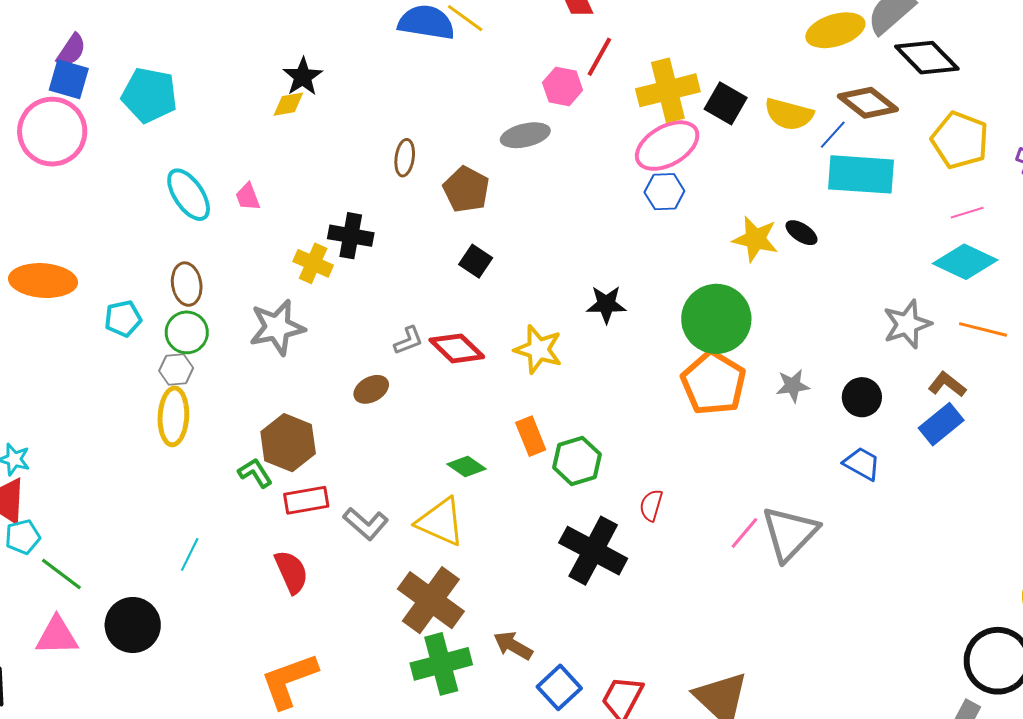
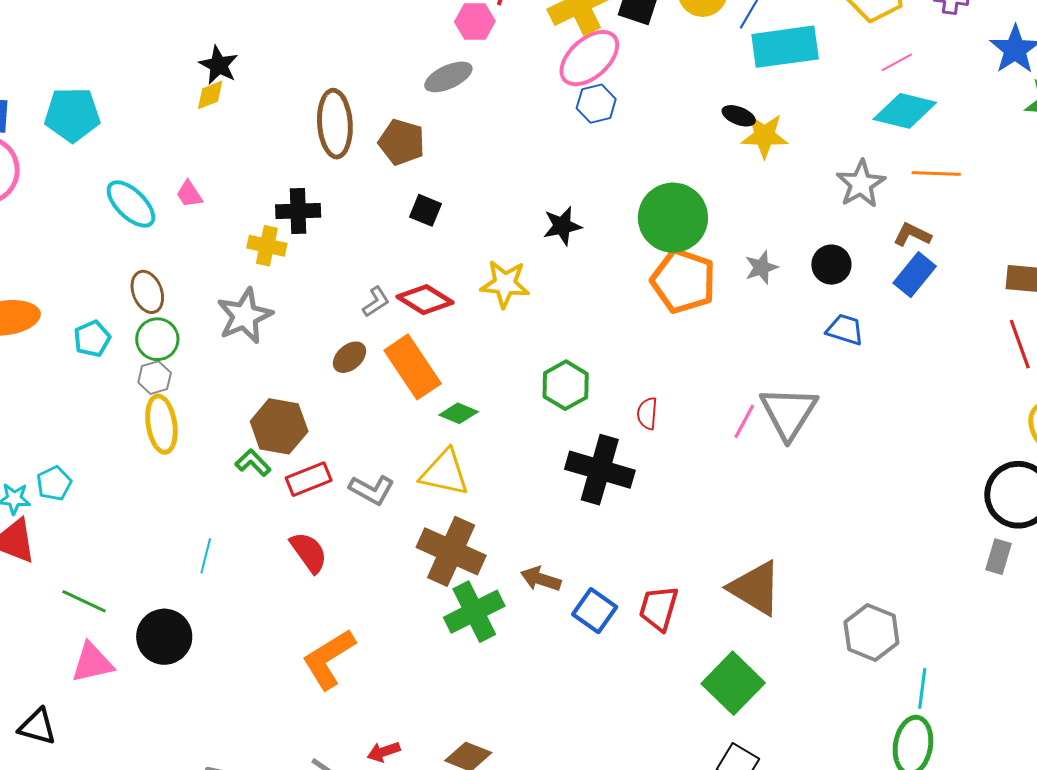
brown ellipse: (405, 158) -> (335, 124), size x1.8
yellow star: (755, 239) -> (764, 136), moved
orange rectangle: (531, 436) -> (413, 367), moved, size x1.6
cyan pentagon: (23, 537) -> (54, 483), moved

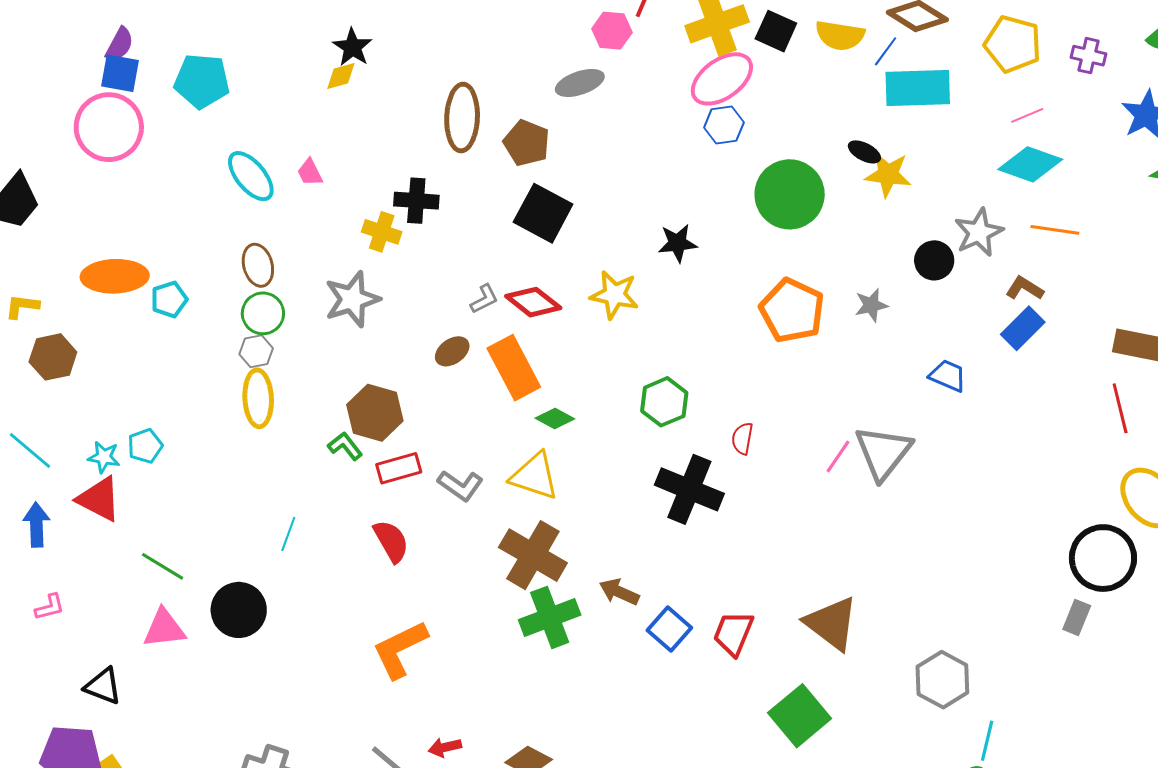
black square: (425, 210) -> (543, 213), size x1.8
green circle: (673, 218) -> (790, 194), moved
black circle: (831, 265) -> (934, 260), moved
cyan pentagon: (92, 339) -> (169, 299), moved

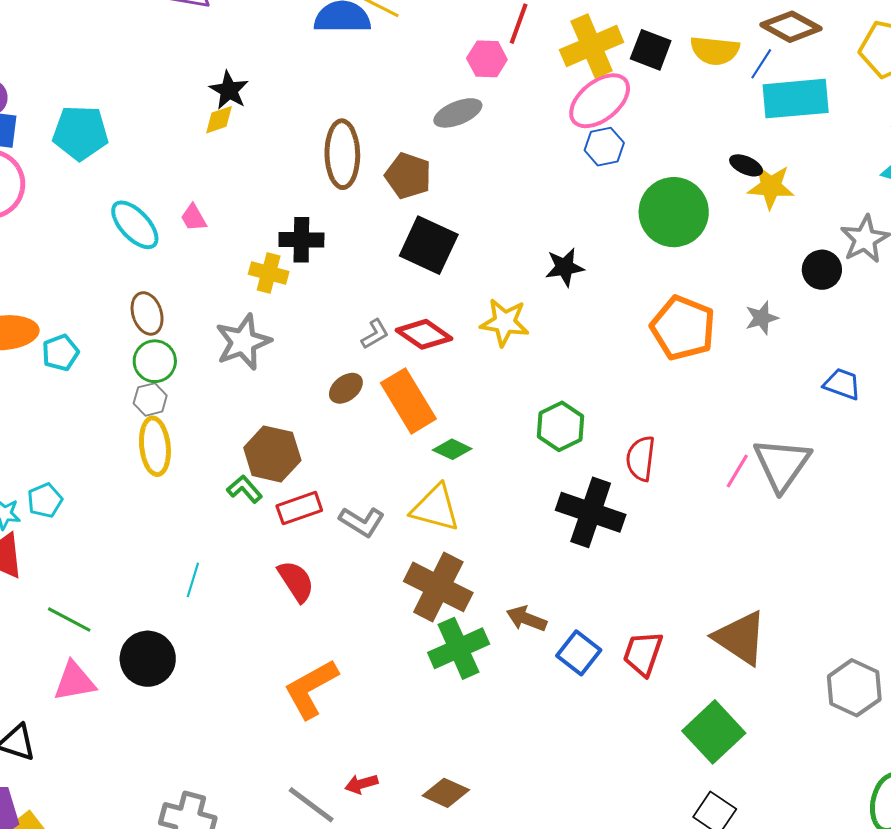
red semicircle: (742, 438) -> (641, 458), size x1.4

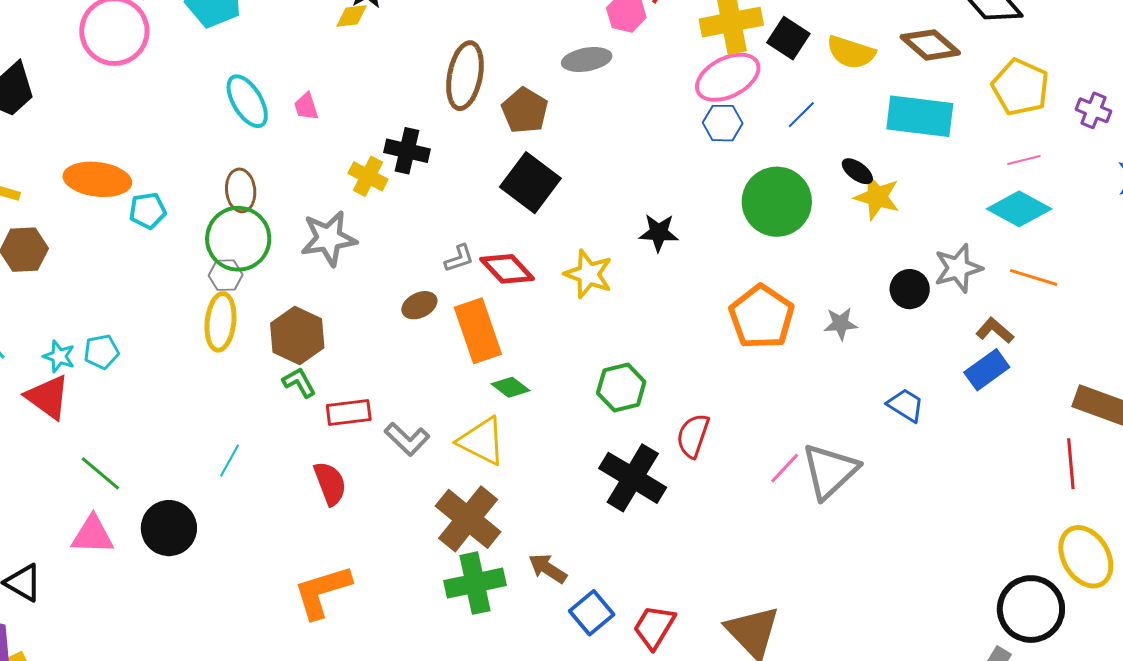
blue line: (761, 64) -> (801, 115), moved
green circle: (155, 361) -> (238, 239), size x1.5
brown hexagon: (272, 454) -> (297, 335), moved

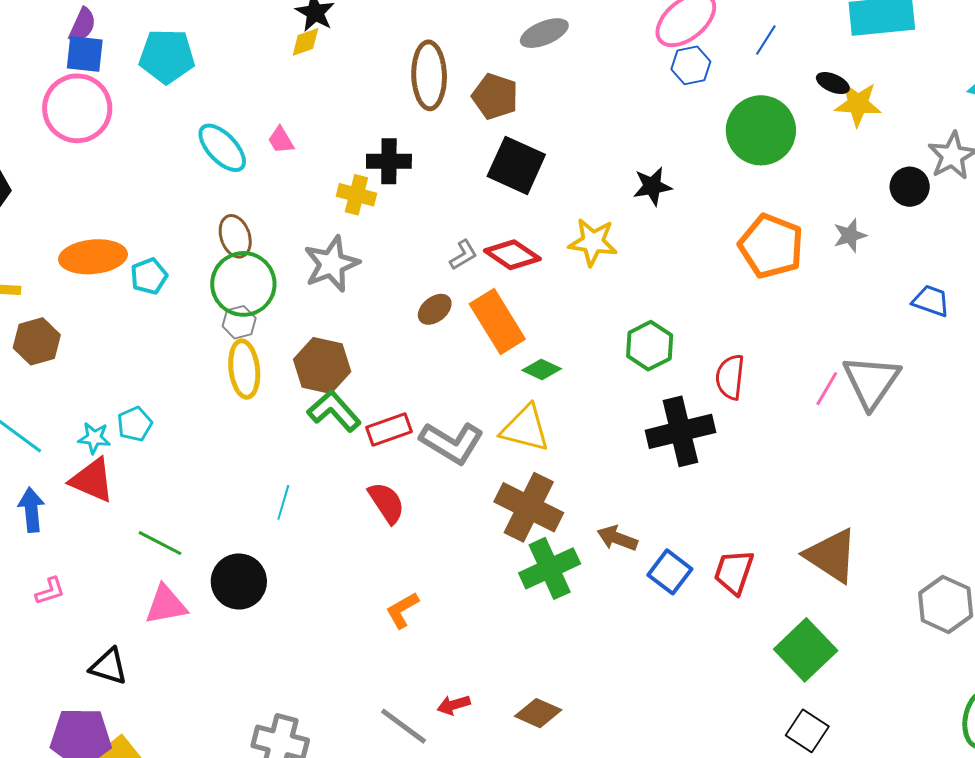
green L-shape: (299, 382) -> (334, 411), size x1.5
gray L-shape: (407, 439) -> (452, 443), size x1.4
black cross: (633, 478) -> (680, 431), turned -32
orange L-shape: (322, 592) -> (402, 610), size x0.6

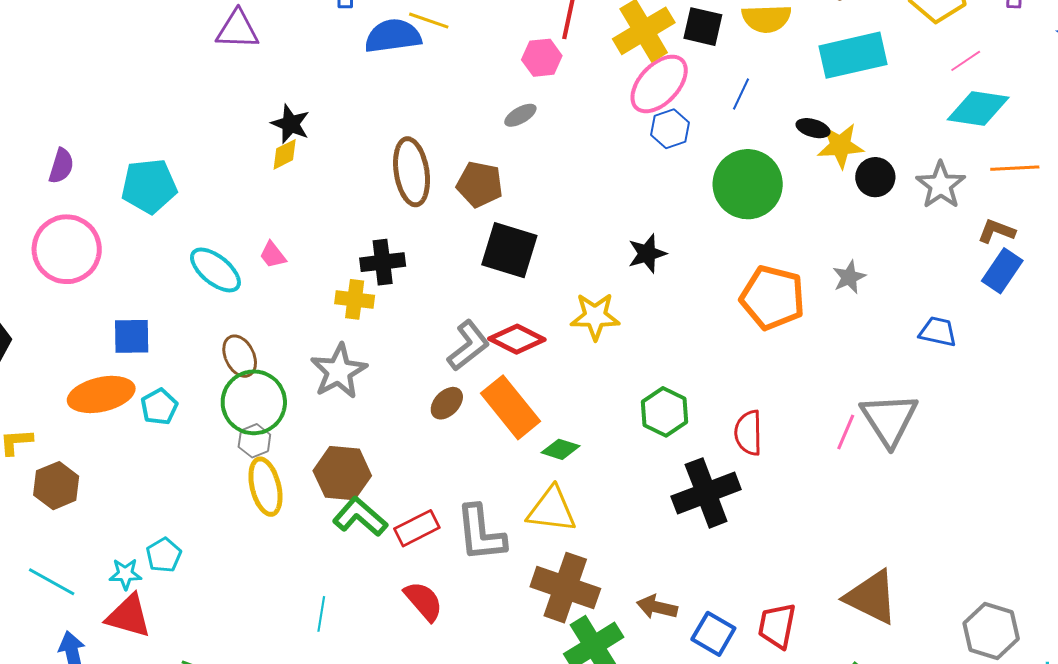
gray ellipse: (544, 33) -> (520, 115), size x0.7
blue square: (85, 54) -> (132, 336), moved
black circle: (910, 187) -> (875, 177), moved
gray L-shape: (463, 255) -> (468, 346), size x1.6
gray L-shape: (452, 443) -> (481, 533), turned 60

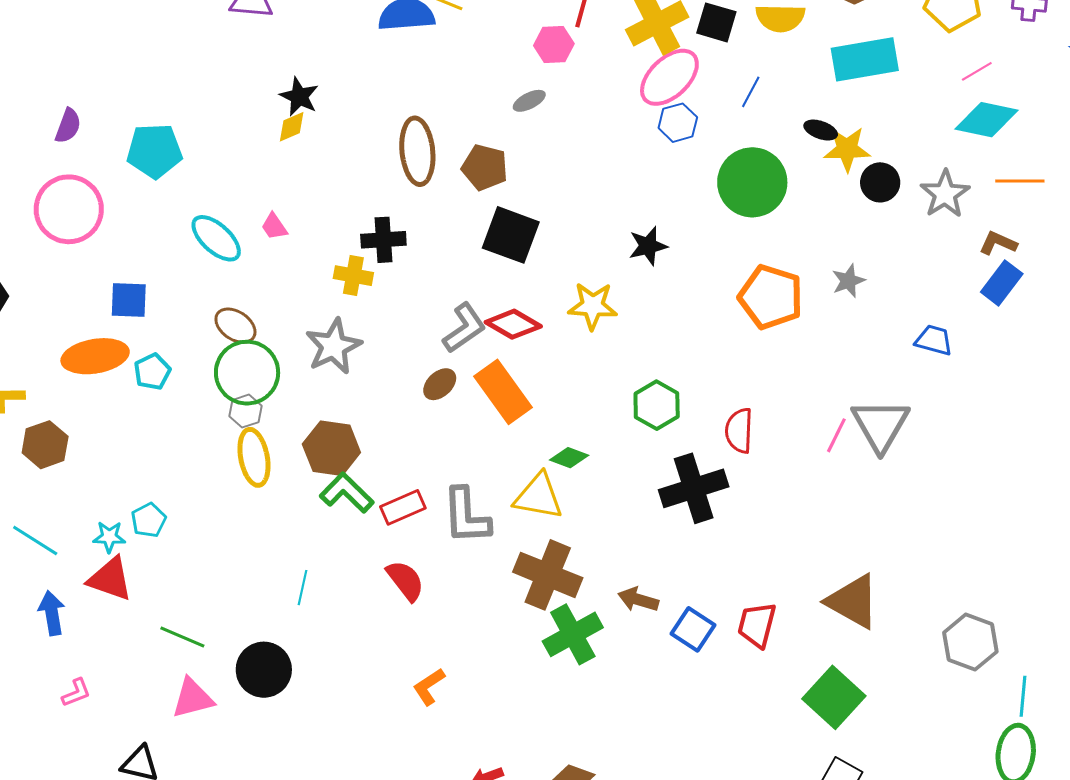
brown ellipse: (240, 356) -> (235, 326), turned -33
green diamond: (560, 449) -> (569, 458), moved

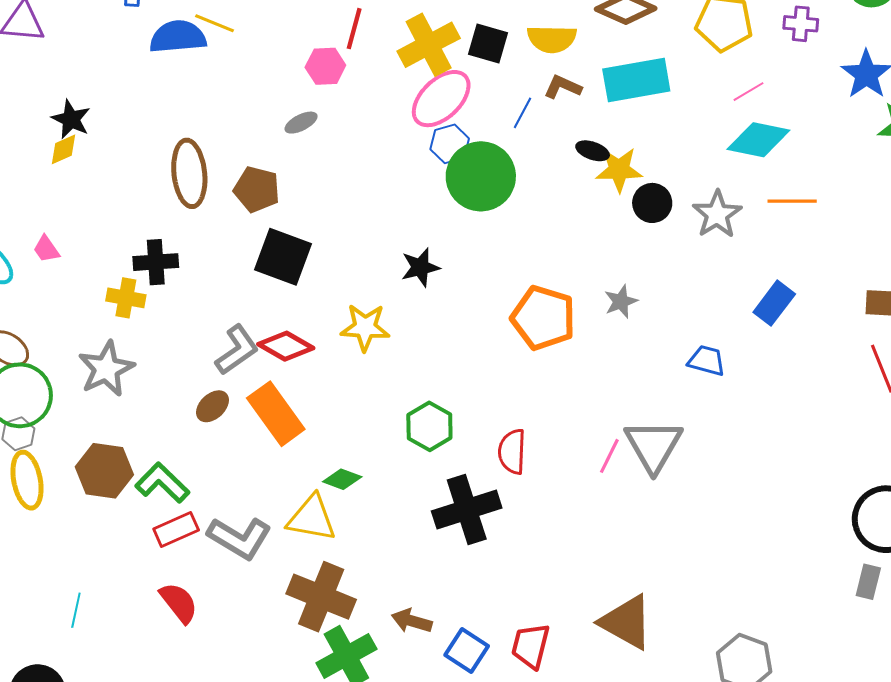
green circle: (752, 182) -> (481, 176), moved
brown L-shape: (998, 243) -> (563, 87), moved
green L-shape: (347, 493) -> (162, 483), moved
gray L-shape: (466, 516) -> (239, 538), turned -56

